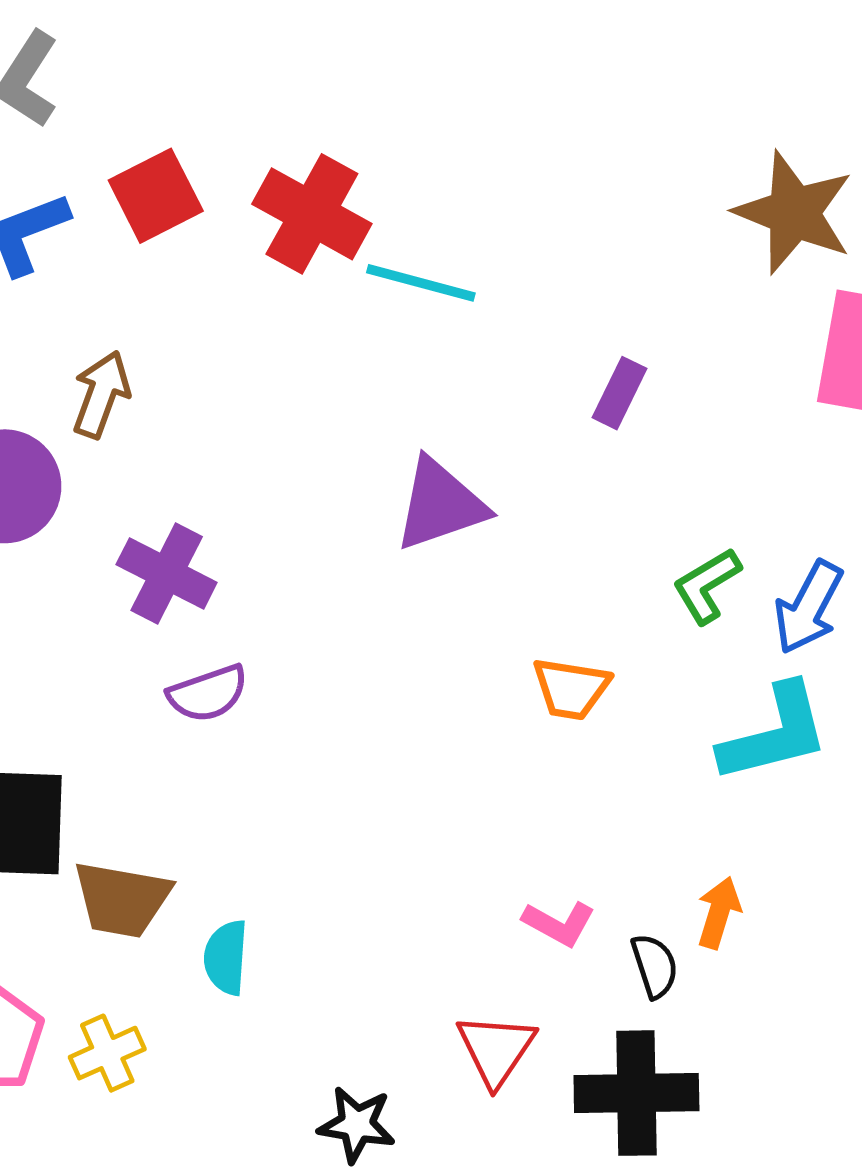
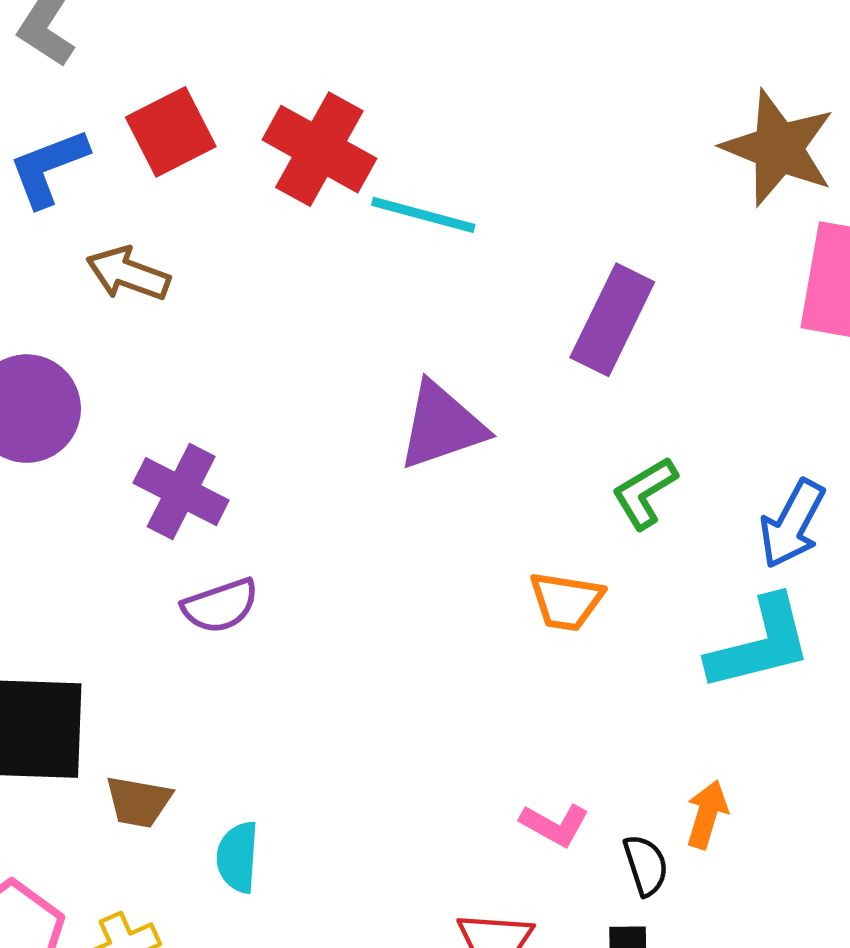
purple rectangle: (620, 393) -> (612, 320), size x1.6
brown arrow: (101, 394) -> (128, 274), moved, turned -90
green L-shape: (707, 586) -> (645, 493), moved
brown trapezoid: (122, 899) -> (138, 802), size x0.7

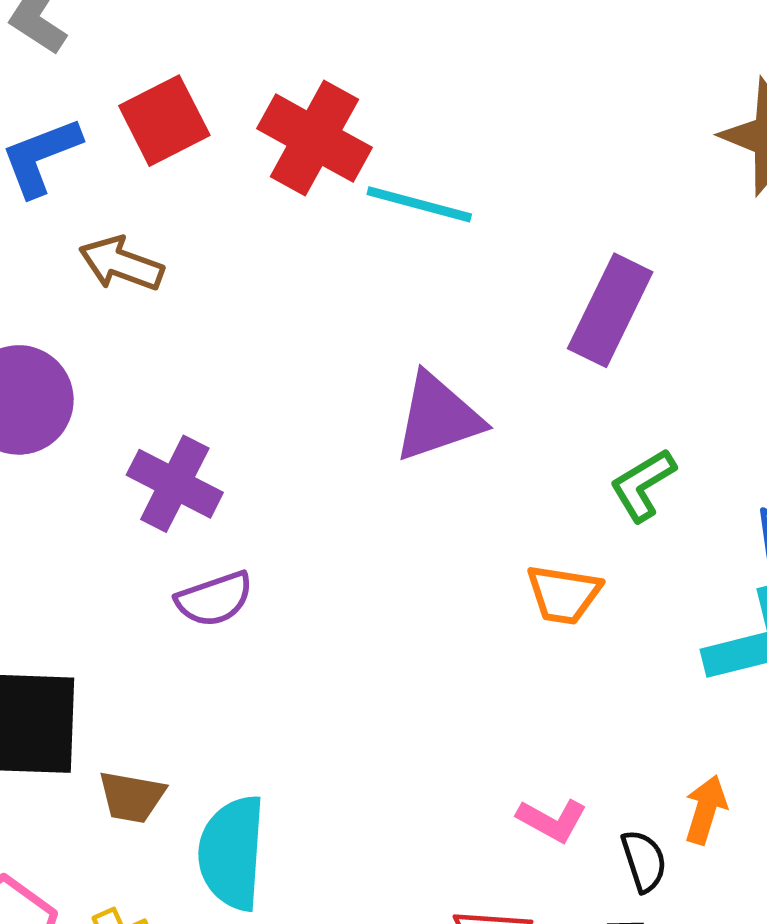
cyan semicircle: (238, 857) -> (232, 853), size x1.6

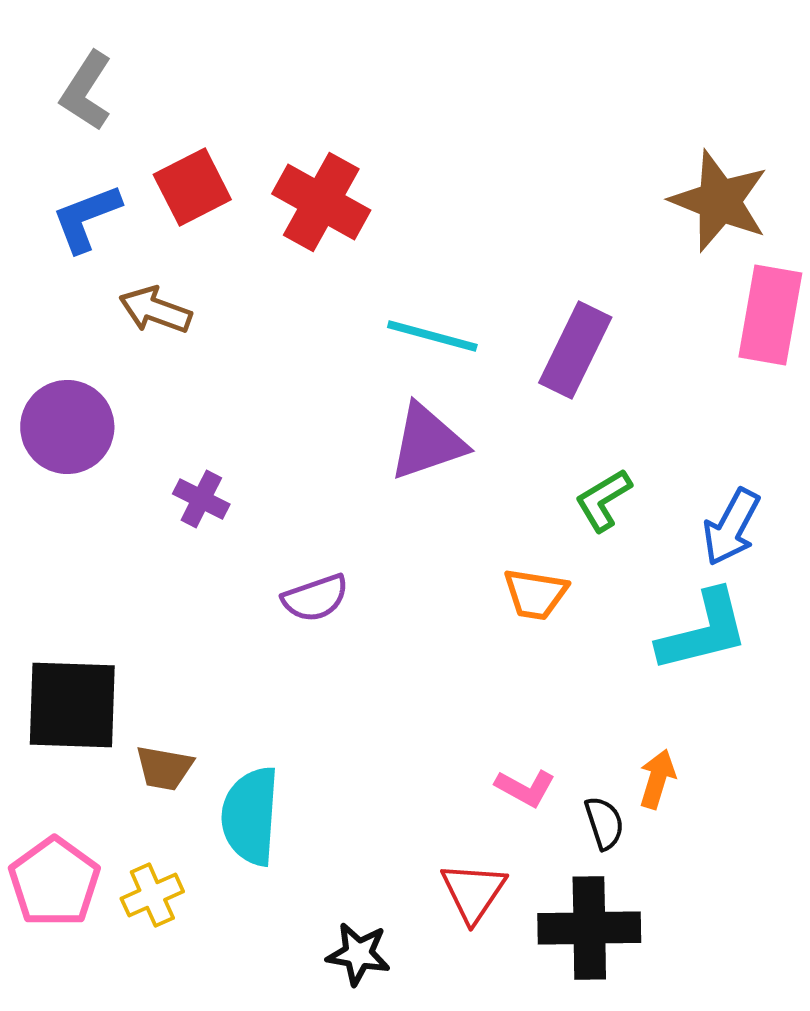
cyan line: (419, 204) -> (432, 336), moved
purple cross: (175, 484) -> (201, 499), size x0.7
purple semicircle: (214, 599) -> (315, 598), moved

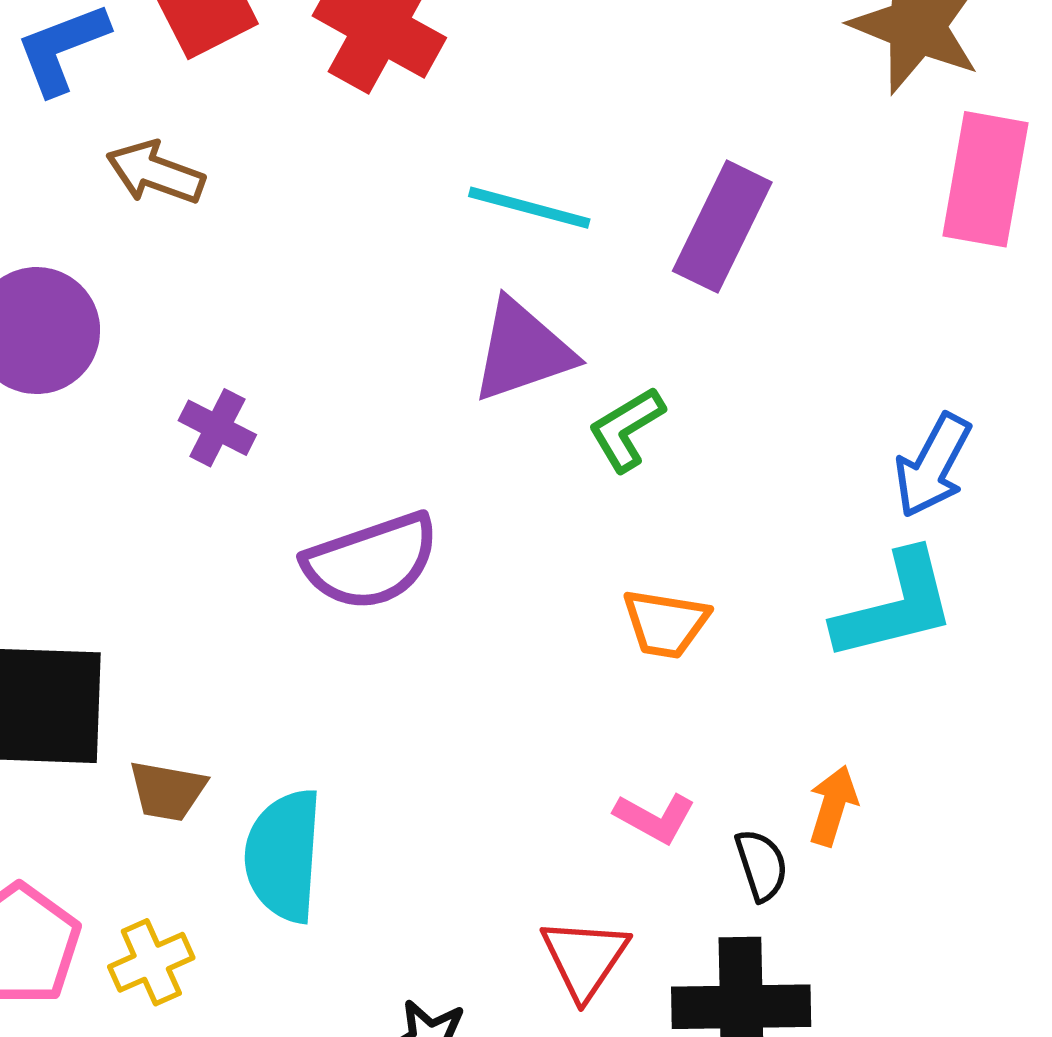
green L-shape: (603, 500) -> (626, 429), moved
orange trapezoid: (535, 594) -> (666, 623), moved
purple semicircle: (315, 598) -> (371, 561), size x1.5

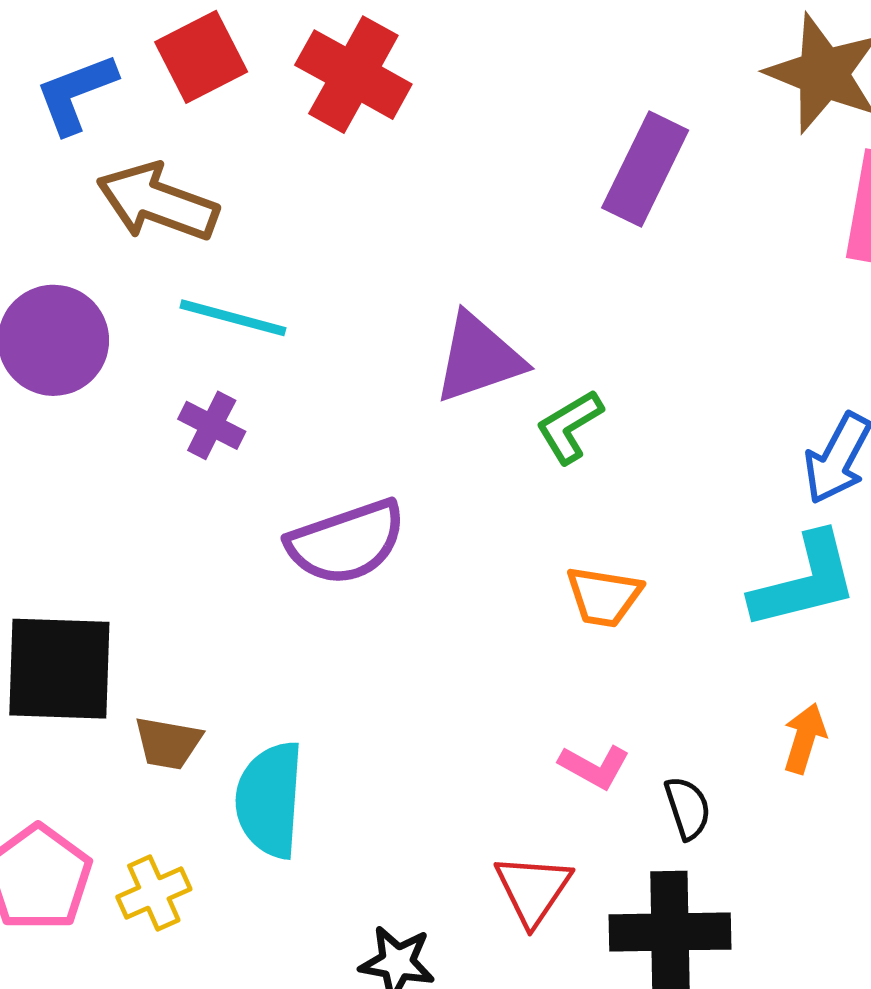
brown arrow: (155, 173) -> (157, 202), size x1.4
cyan line: (529, 208) -> (233, 318), moved
purple rectangle: (722, 227) -> (645, 169), moved
orange arrow: (833, 806) -> (805, 738), moved

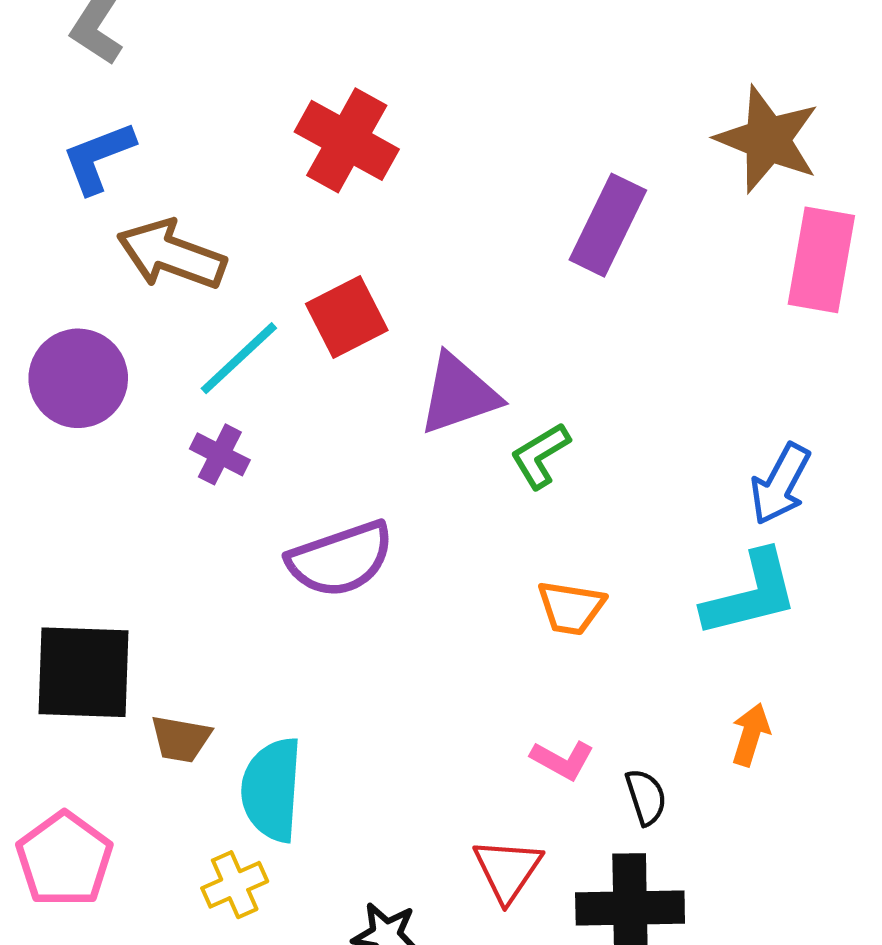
red square: (201, 57) -> (347, 317), moved
cyan line: (233, 318) -> (239, 358), turned -58
yellow cross: (154, 893) -> (235, 885), moved

